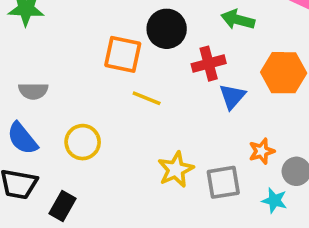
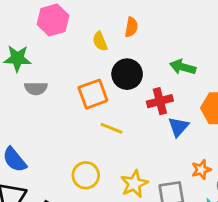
orange square: (123, 54) -> (93, 94), turned -32
gray semicircle: (33, 91) -> (36, 88), moved
yellow circle: (83, 142) -> (86, 175), moved

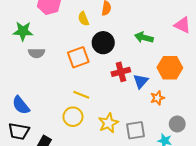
red cross: (160, 101) -> (121, 72), moved
yellow line: (111, 128) -> (81, 95), moved
orange star: (201, 170) -> (157, 98), moved

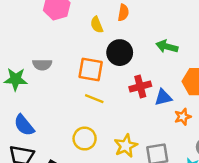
green star: (23, 31) -> (16, 79), moved
orange square: (78, 57) -> (91, 70), turned 30
blue triangle: (141, 81) -> (163, 97), turned 35
yellow line: (81, 95) -> (94, 99), moved

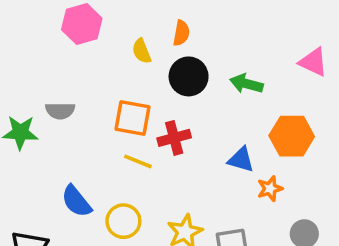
black circle: (120, 53) -> (189, 76), moved
red cross: (140, 86) -> (174, 138), moved
blue triangle: (163, 97) -> (241, 160), turned 30
blue semicircle: (24, 125) -> (76, 201), moved

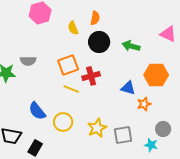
orange square: (132, 118) -> (68, 65), turned -30

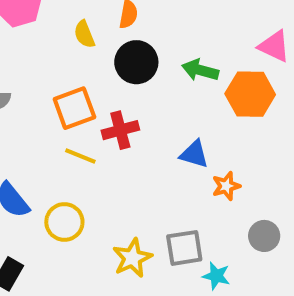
orange hexagon: (156, 75) -> (250, 94), moved
yellow star: (97, 128) -> (132, 258), moved
cyan star: (151, 145) -> (216, 276), moved

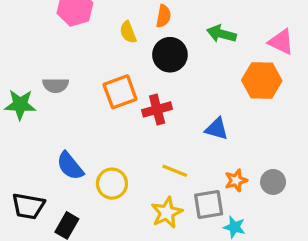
green arrow: (200, 70) -> (221, 34), moved
yellow line: (80, 156) -> (175, 171), moved
orange star: (226, 186) -> (236, 180), moved
gray circle: (264, 236) -> (273, 182), moved

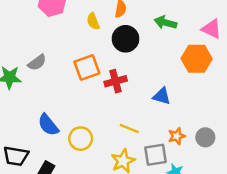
gray semicircle: (56, 85) -> (37, 62), turned -36

